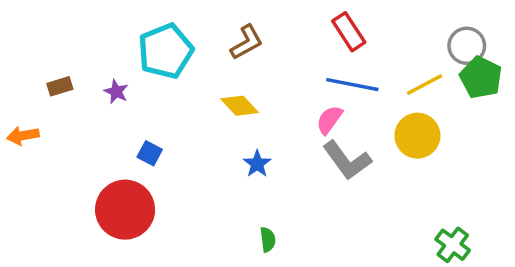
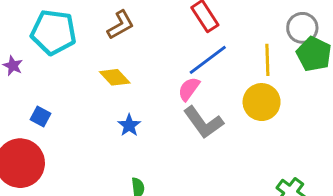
cyan pentagon: (166, 51) -> (54, 32), turned 30
blue line: (352, 85) -> (208, 60), turned -48
yellow line: (424, 85) -> (267, 60), turned -64

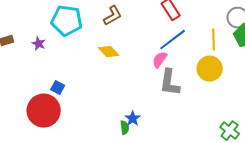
blue square: (40, 117) -> (58, 88), moved
gray L-shape: (203, 122) -> (170, 83), turned 44
blue star: (129, 125) -> (133, 119), moved

